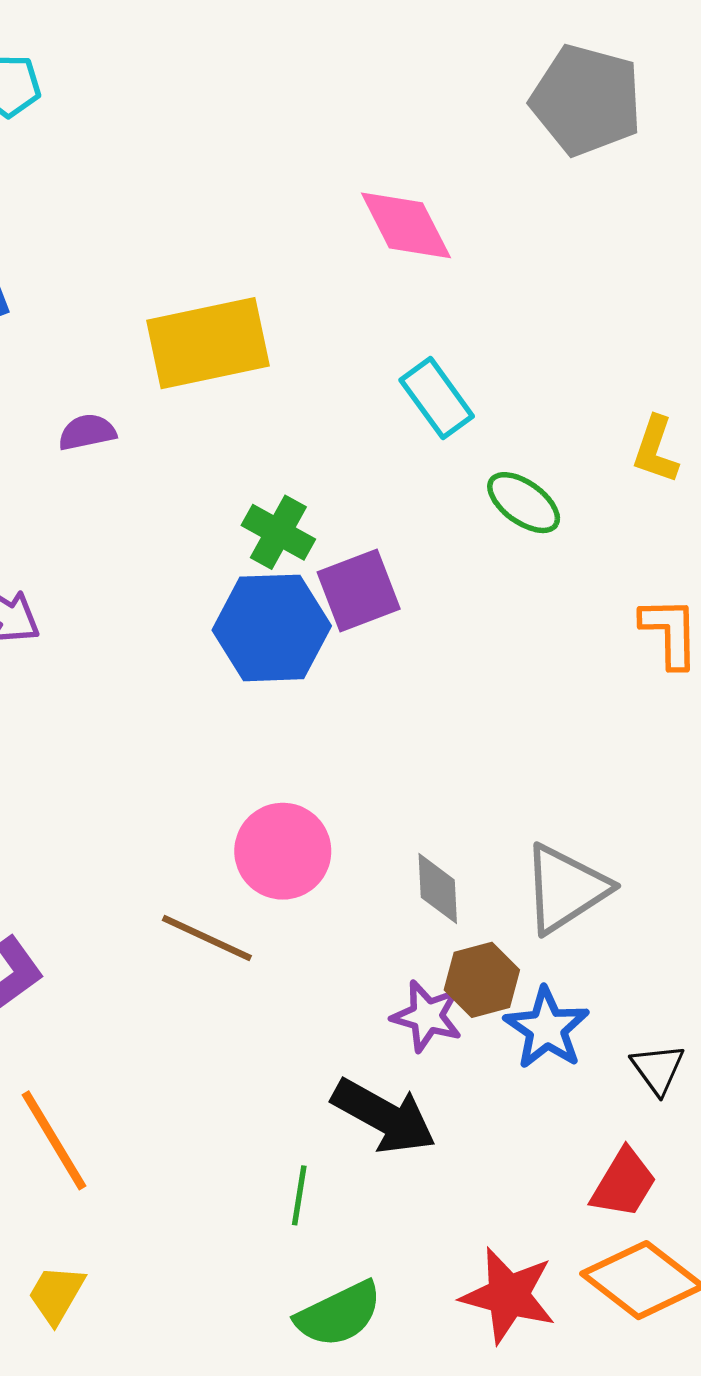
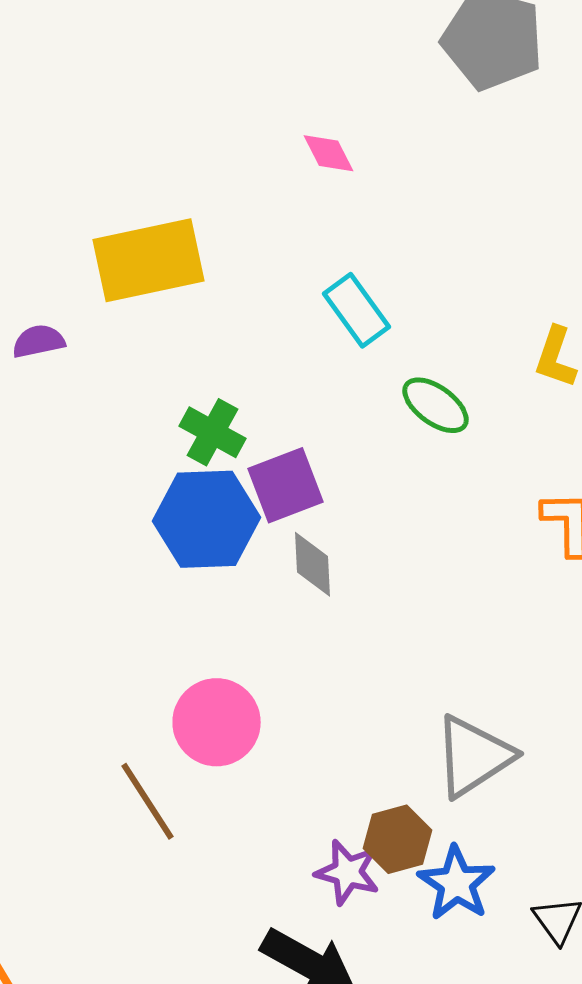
pink diamond: (406, 225) -> (328, 153), size x0.6
gray diamond: (438, 889) -> (312, 564), moved
brown line: (207, 938) -> (148, 801), turned 32

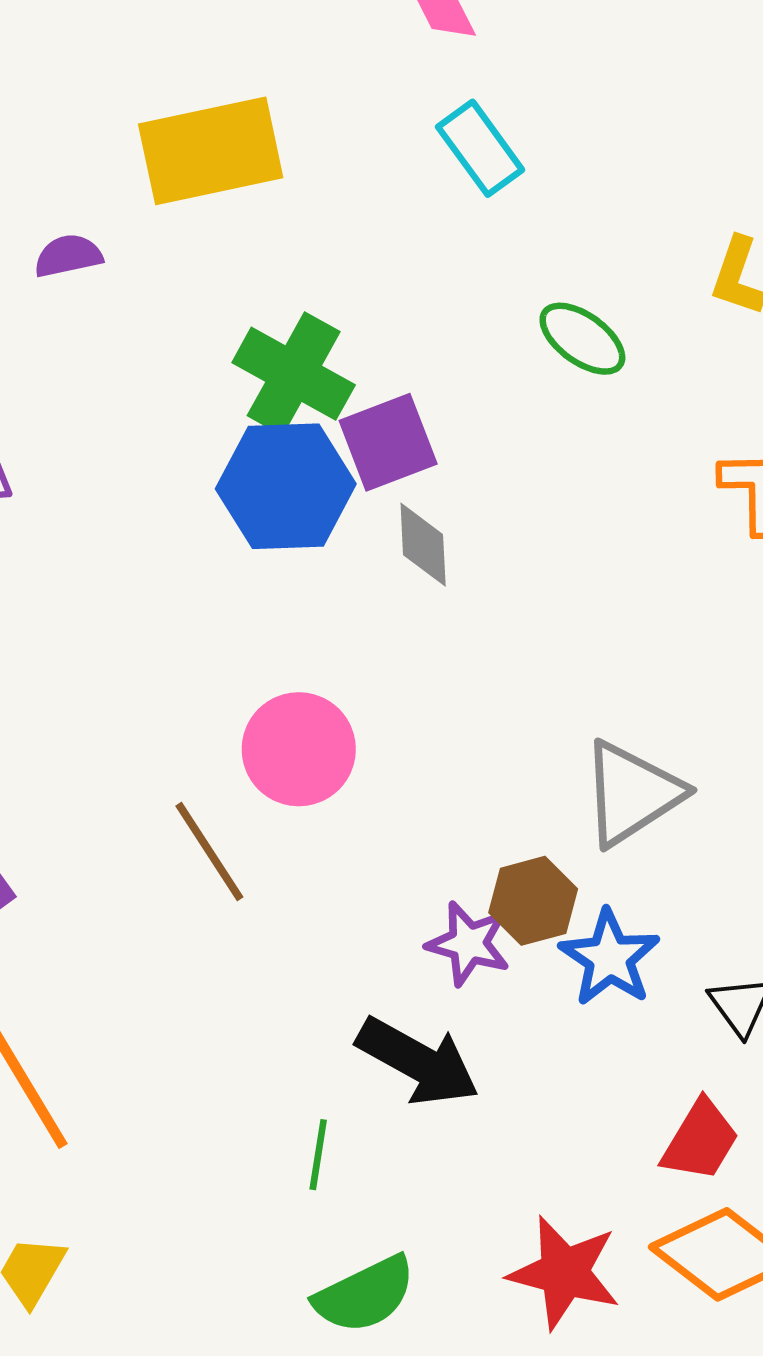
cyan rectangle: (356, 310) -> (480, 148), moved
green cross: (212, 432) -> (294, 374), size x1.4

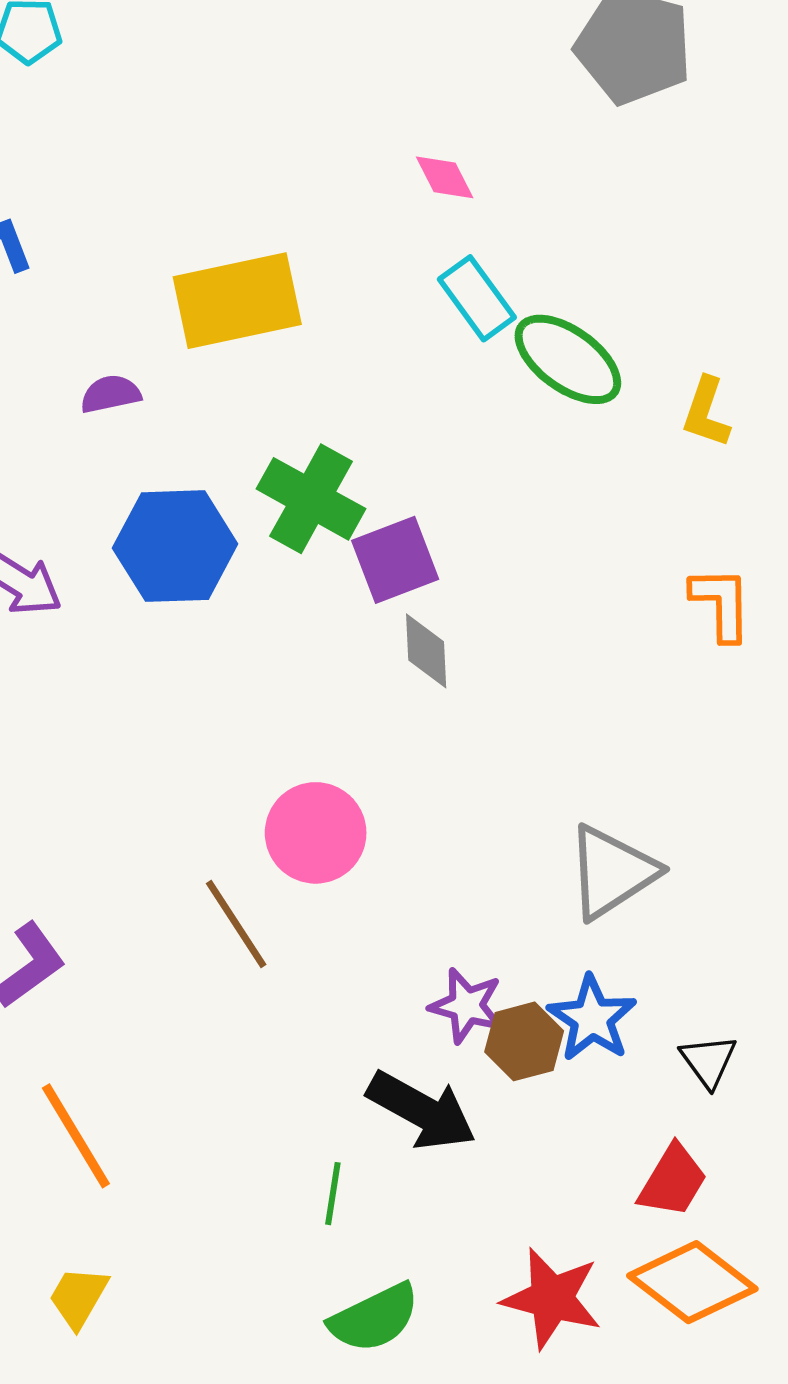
green ellipse: (582, 339) -> (568, 359), moved, size x1.4
blue hexagon: (286, 486) -> (175, 546), moved
brown hexagon: (533, 901) -> (524, 1041), moved

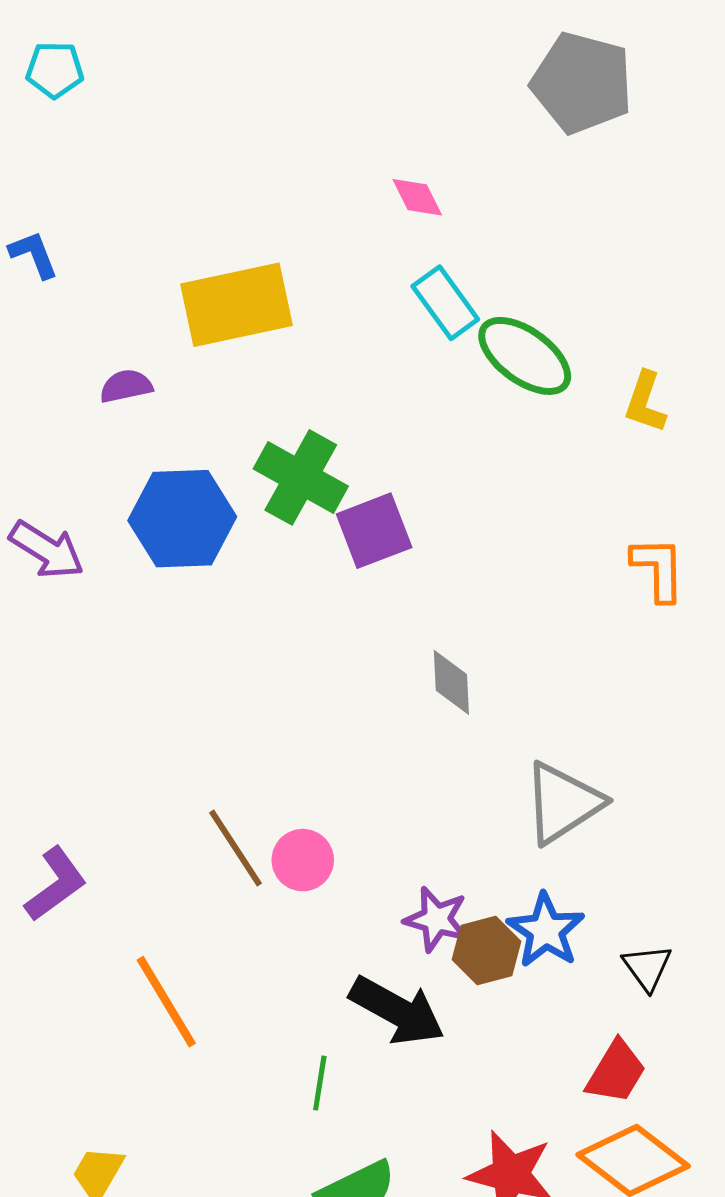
gray diamond: (426, 651) -> (451, 682), moved
pink circle: (316, 833) -> (303, 860), moved, size x0.7
orange line: (76, 1136) -> (166, 1002), moved

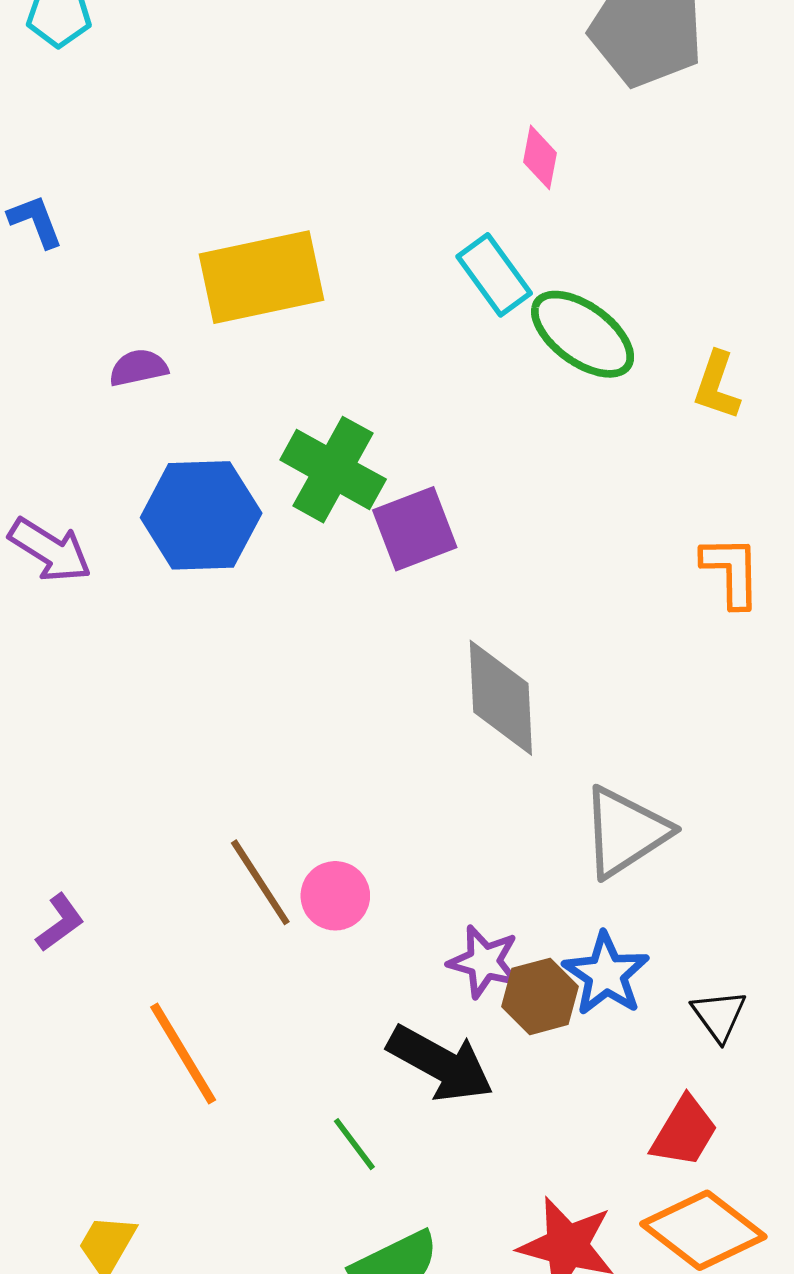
pink diamond: (417, 197) -> (540, 157), moved, turned 38
gray diamond: (451, 682) -> (501, 698), size x1.6
purple L-shape: (56, 884) -> (60, 923), size x0.7
green line: (320, 1083) -> (354, 1144), turned -46

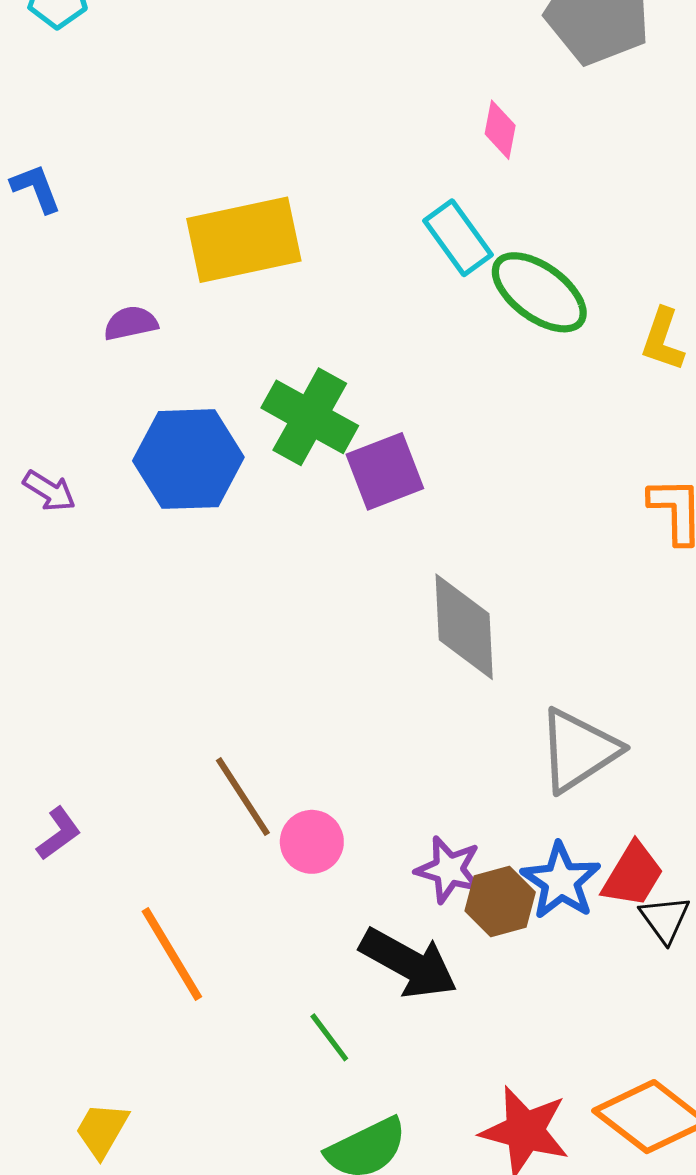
purple arrow: (50, 550) -> (49, 491), size x0.7
pink circle: (335, 896) -> (312, 842), moved
red trapezoid: (684, 1132) -> (633, 875), moved

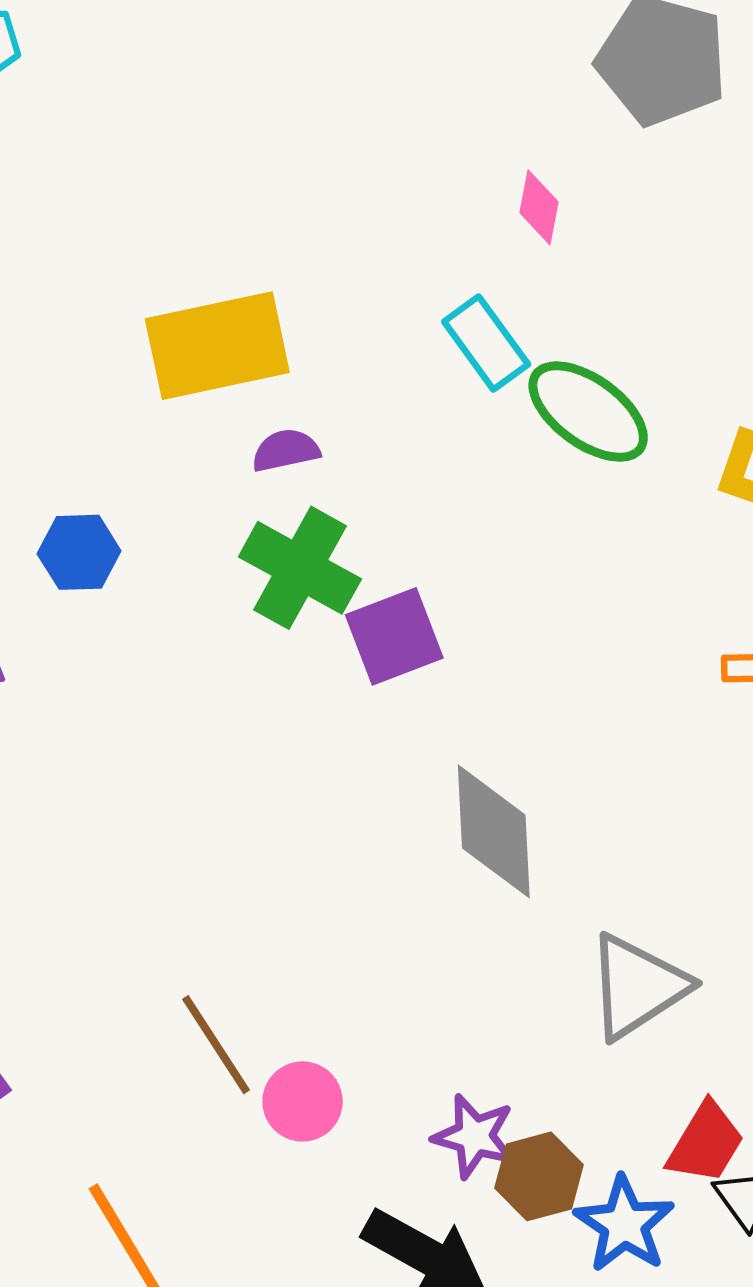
purple semicircle: (131, 323) -> (286, 450), moved
blue hexagon: (188, 459) -> (79, 552), moved, size x0.6
blue star: (561, 881) -> (624, 1224), moved

